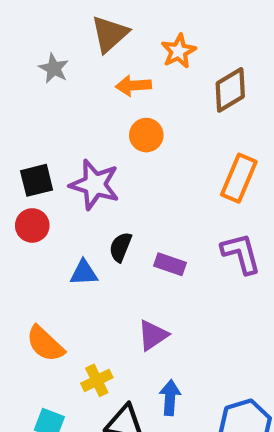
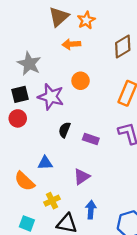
orange star: (179, 51) -> (86, 20), moved
gray star: (54, 68) -> (29, 64), moved, size x1.5
orange circle: (146, 135) -> (81, 81), moved
blue triangle: (84, 273) -> (45, 163), moved

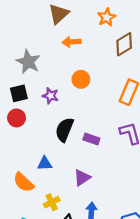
orange star: (86, 20) -> (107, 17), moved
purple star: (51, 97) -> (50, 96), size x0.6
black semicircle: (65, 130) -> (65, 130), size x1.5

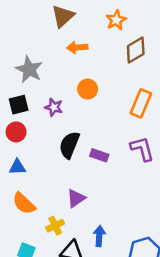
blue triangle: (45, 164) -> (17, 167), moved
purple triangle: (82, 178) -> (76, 198), moved

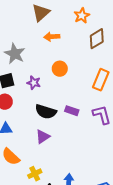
black semicircle: (69, 145) -> (46, 112), turned -95
purple rectangle: (99, 155) -> (72, 111), moved
purple triangle: (76, 198) -> (43, 137), moved

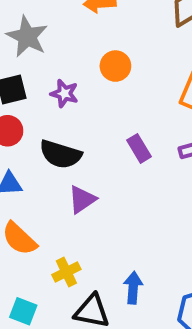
purple rectangle: (72, 111) -> (139, 148), turned 40
black semicircle: (46, 112) -> (60, 154), moved

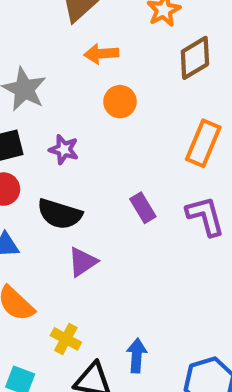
orange circle: (115, 66) -> (120, 102), moved
yellow cross: (66, 272) -> (66, 339), turned -36

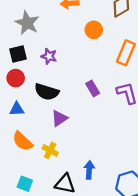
orange circle: (120, 102) -> (94, 30), moved
yellow cross: (66, 339) -> (50, 150), moved

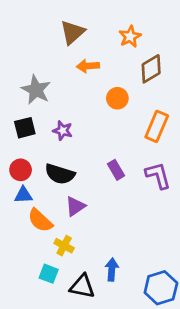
red circle: (16, 78) -> (21, 170), moved
orange semicircle: (23, 141) -> (40, 220), moved
cyan square: (25, 184) -> (49, 274), moved

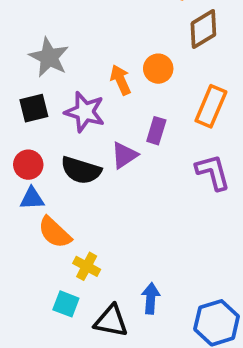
orange arrow: (88, 66) -> (121, 80), moved, turned 70
purple star: (63, 131) -> (85, 112), size x1.5
purple rectangle: (116, 170) -> (156, 131), moved, turned 48
purple triangle: (75, 206) -> (124, 155), moved

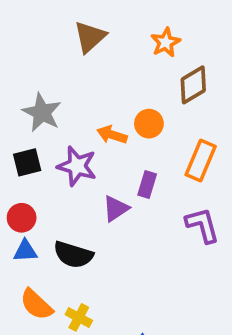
orange arrow: (121, 80) -> (112, 135), turned -48
black semicircle: (81, 170) -> (73, 255), moved
orange semicircle: (55, 232) -> (36, 305), moved

